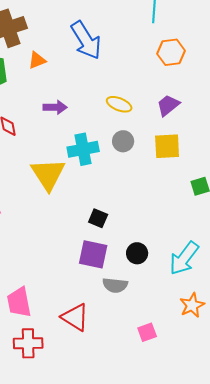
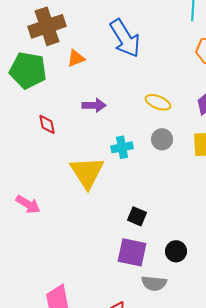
cyan cross: (83, 149) -> (122, 147), size x0.7

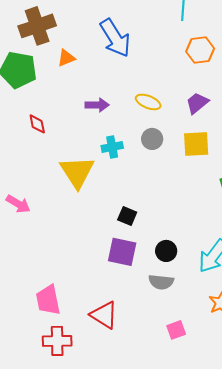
purple arrow: (94, 105) -> (97, 105), moved
gray semicircle: (154, 283) -> (161, 282), moved

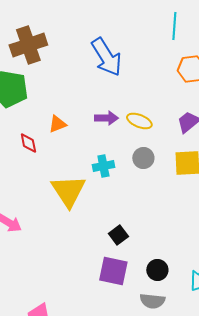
orange triangle: (66, 58) -> (57, 124), moved
purple arrow: (97, 105) -> (106, 118), moved
black square: (127, 216) -> (118, 235), turned 30

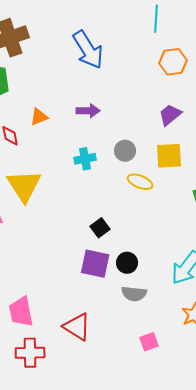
yellow ellipse: (139, 121) -> (140, 182), moved
yellow triangle: (68, 191) -> (24, 186), moved
black circle: (157, 270) -> (127, 263), moved

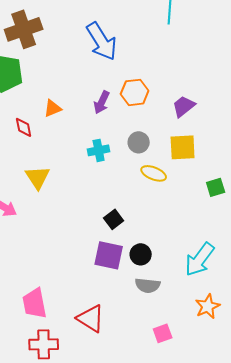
orange hexagon: (173, 62) -> (135, 92), moved
purple arrow: (88, 111) -> (102, 102), turned 115
yellow triangle: (24, 186) -> (38, 177), size x0.7

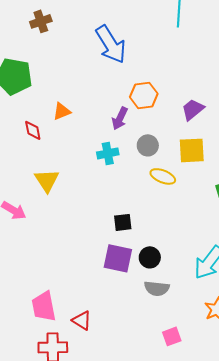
brown cross: (24, 29) -> (41, 21), moved, size x0.6
purple arrow: (102, 102) -> (120, 118), moved
black square: (114, 219) -> (123, 222), turned 30
red triangle: (91, 318) -> (82, 320), moved, size x0.7

